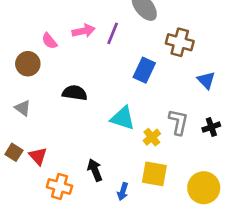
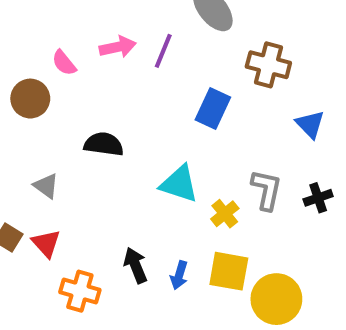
gray triangle: (23, 108) -> (46, 186), moved
yellow circle: (204, 188) -> (276, 299), moved
blue arrow: (123, 192) -> (179, 275), moved

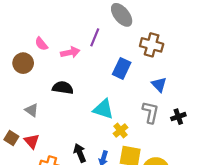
pink arrow: (118, 47) -> (70, 52), moved
blue triangle: (310, 124) -> (159, 84), moved
yellow cross: (225, 214) -> (121, 130), moved

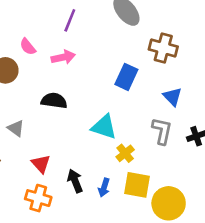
purple line: (95, 37) -> (70, 20), moved
red triangle: (32, 141) -> (41, 164), moved

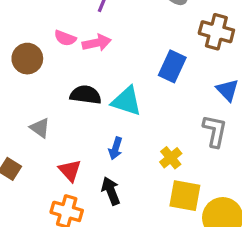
pink semicircle: (28, 47) -> (65, 38), moved, turned -30
cyan triangle: (104, 127) -> (127, 101), moved
blue arrow: (104, 188) -> (116, 148), moved

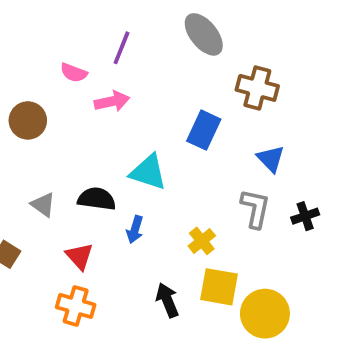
pink semicircle: (65, 38) -> (74, 73), moved
black semicircle: (86, 95) -> (97, 199), moved
black arrow: (111, 191) -> (167, 300), moved

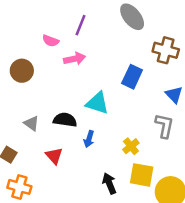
orange cross: (76, 306) -> (19, 187), moved

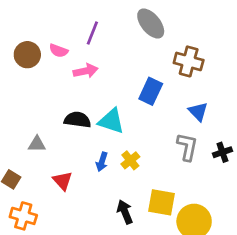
brown circle: (22, 71) -> (27, 55), moved
black semicircle: (65, 120) -> (77, 120), moved
gray triangle: (31, 123) -> (37, 144), turned -35
yellow cross: (131, 146) -> (130, 160), moved

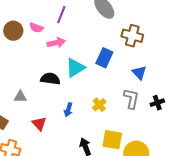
cyan triangle: (111, 121) -> (75, 68), moved, turned -50
yellow cross: (130, 160) -> (99, 105), moved

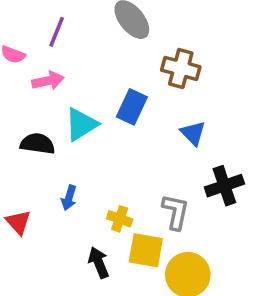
gray L-shape: (131, 99) -> (176, 212), moved
black cross: (157, 103) -> (224, 186), size x1.5
yellow cross: (99, 105) -> (120, 219), moved, turned -32

